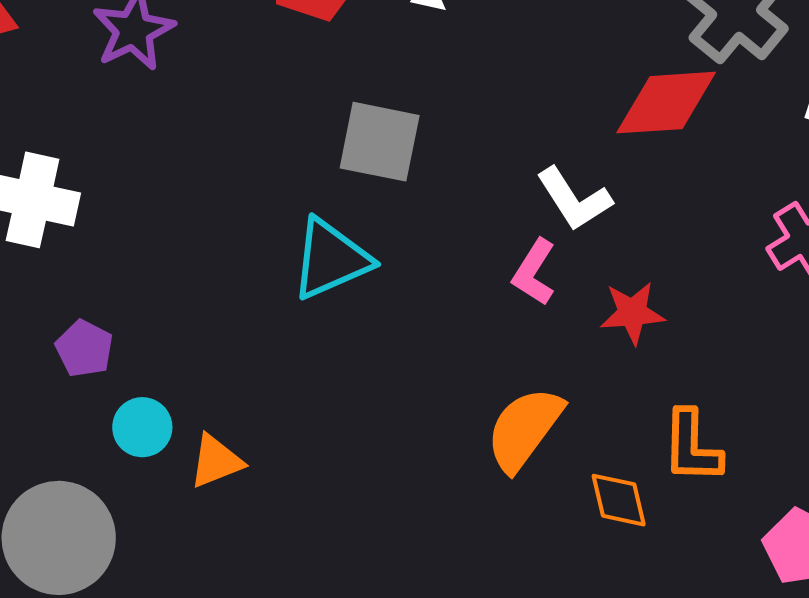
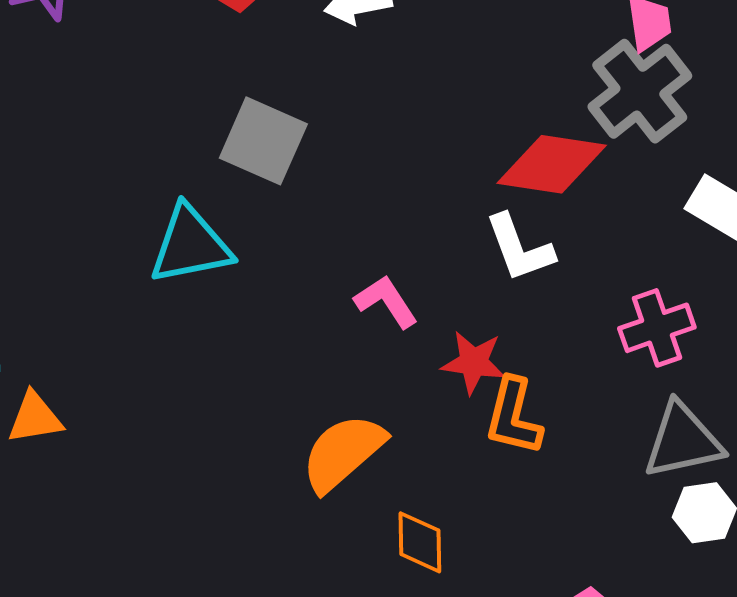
white L-shape: (574, 199) -> (519, 248), moved
pink L-shape: (534, 272) -> (386, 302), turned 102
orange L-shape: (692, 447) -> (513, 416), moved

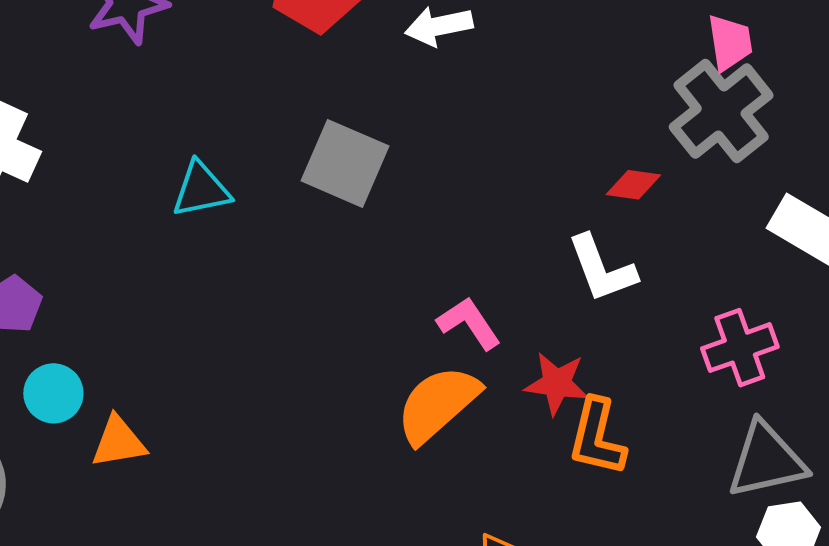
red diamond: (552, 164) -> (633, 185), size x0.5
cyan triangle: (190, 245) -> (201, 190), moved, size x0.7
orange semicircle: (343, 453) -> (438, 404), moved

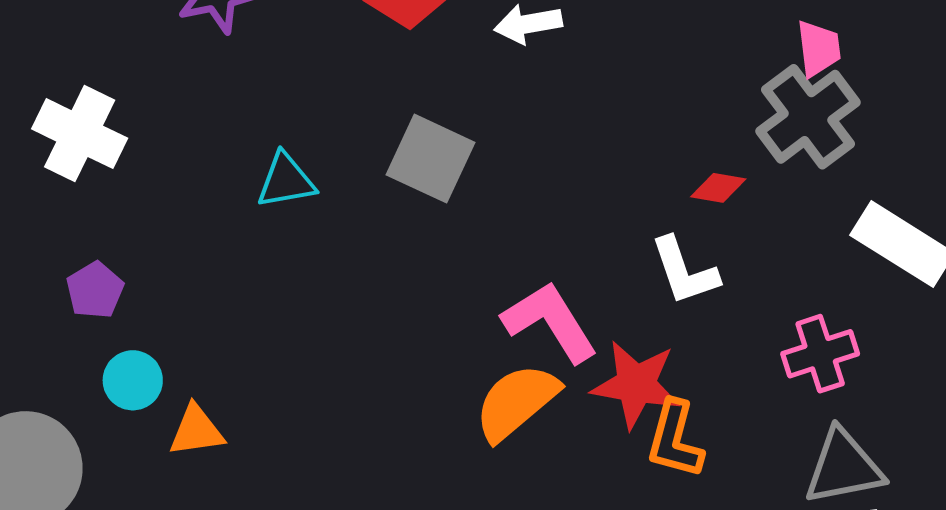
pink L-shape: (469, 323) -> (550, 322), size x1.5
red star: (557, 383) -> (636, 384), size x1.4

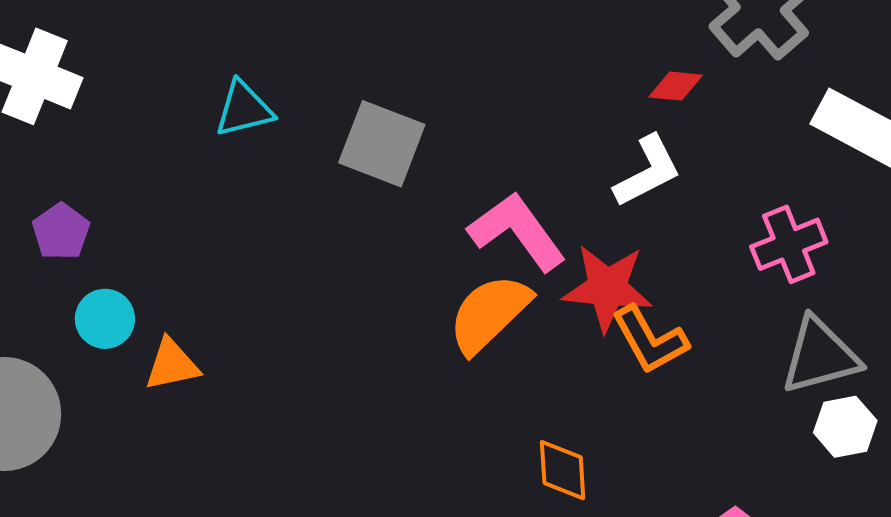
gray square: (431, 159) -> (382, 144), moved
white L-shape: (684, 271) -> (648, 171), turned -94
orange L-shape: (675, 439) -> (650, 340), turned -40

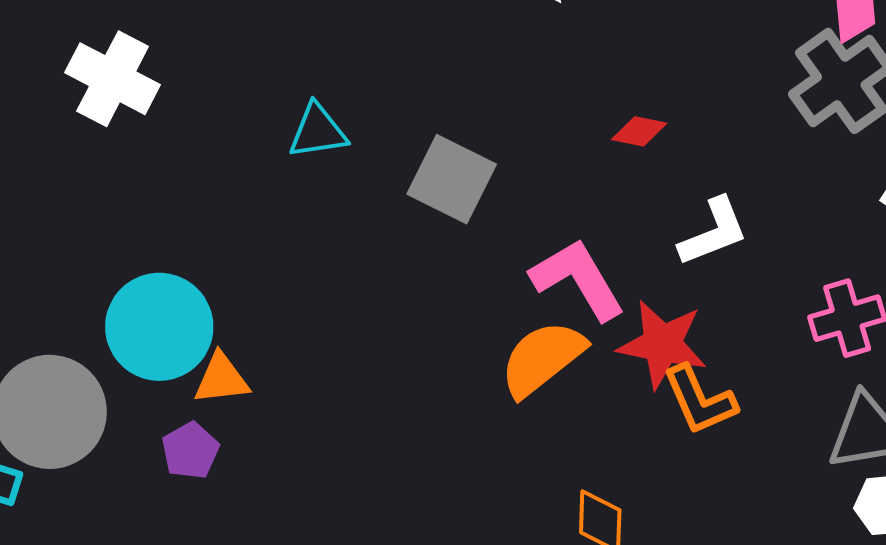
red diamond: (676, 86) -> (639, 131), moved
purple pentagon: (61, 232) -> (190, 451), moved
cyan circle: (105, 319) -> (159, 327), size x1.8

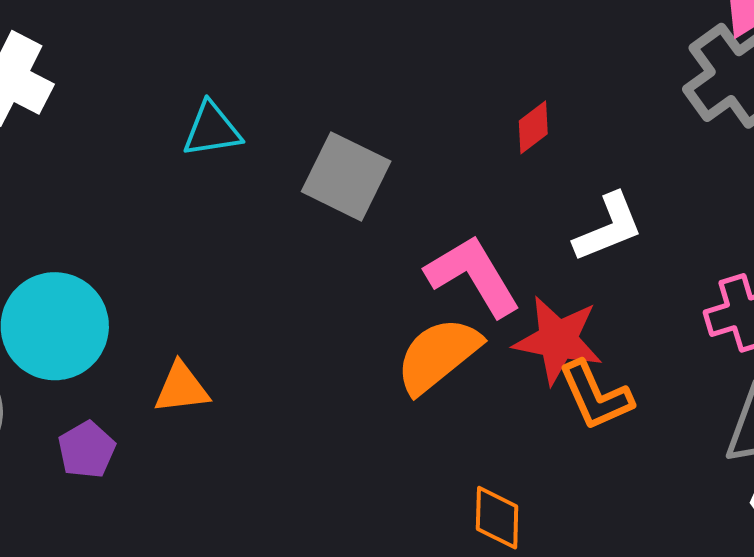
red diamond: (639, 131) -> (533, 127), turned -48
orange triangle: (222, 379) -> (182, 388), moved

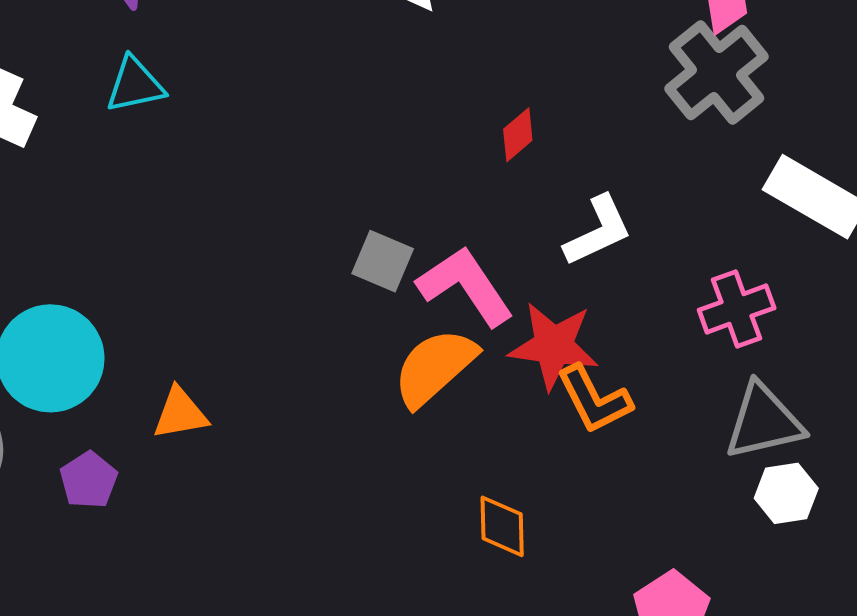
cyan triangle: (212, 130) -> (135, 85), moved
gray square: (346, 176) -> (383, 261), moved, size x0.7

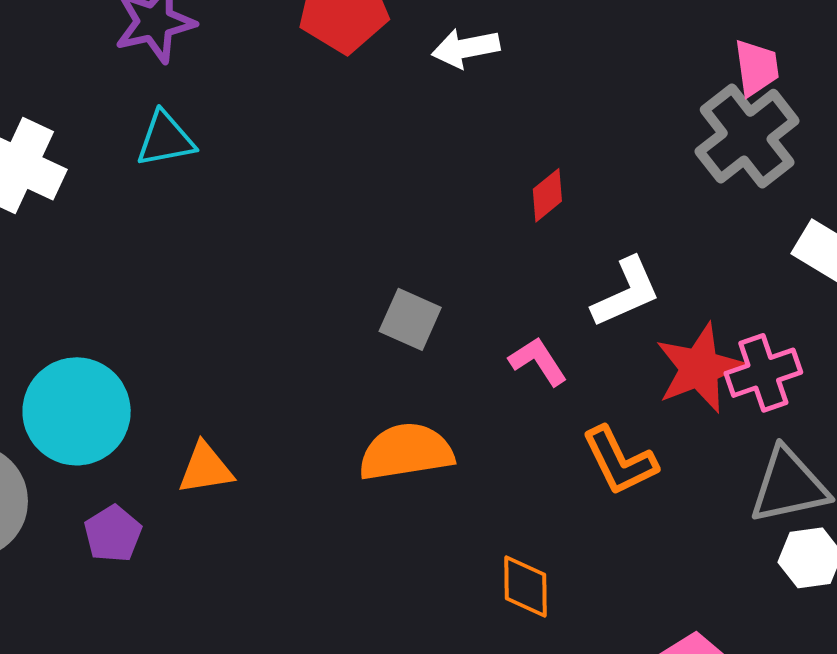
pink L-shape: (465, 286) -> (538, 361), moved, size x0.6
red star: (554, 346) -> (699, 368), moved, turned -30
orange semicircle: (435, 367) -> (406, 452), moved, turned 32

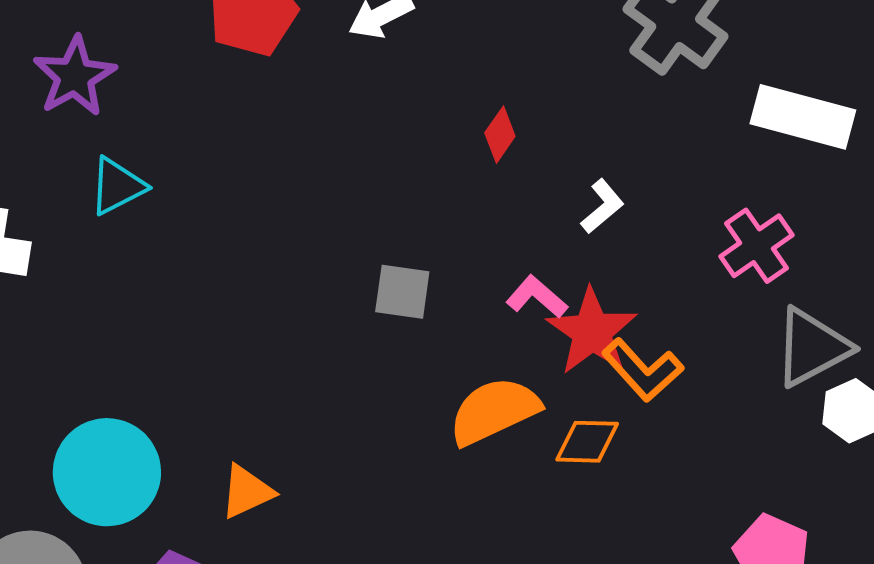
white L-shape: (626, 292) -> (602, 206), size x0.7
red star: (699, 368) -> (592, 332), moved
orange semicircle: (406, 452) -> (494, 411), moved
orange diamond: (526, 586) -> (587, 442), moved, turned -72

